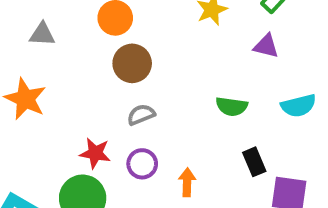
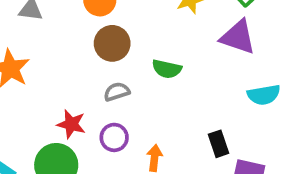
purple triangle: (266, 46) -> (238, 37), size x1.5
green semicircle: (232, 106) -> (167, 69), moved

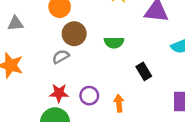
gray semicircle: (117, 92) -> (61, 57), moved
black rectangle: (218, 144) -> (144, 71), moved

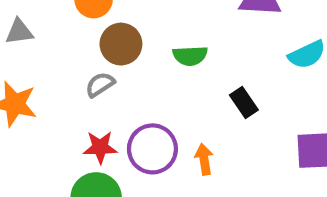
purple circle: (89, 96) -> (152, 149), size x1.5

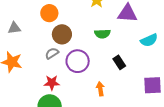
green semicircle: (190, 56) -> (102, 34), moved
purple circle: (152, 149) -> (78, 61), moved

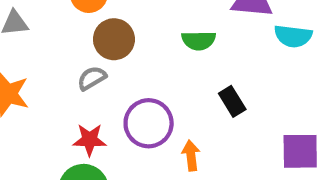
cyan semicircle: (149, 40) -> (293, 36), moved, turned 30
purple circle: (78, 61) -> (149, 123), moved

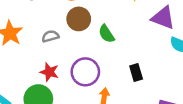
green semicircle: (199, 40) -> (106, 34), moved, turned 42
gray semicircle: (92, 78) -> (50, 36), moved

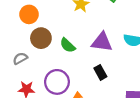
purple triangle: (163, 18) -> (102, 42), moved

